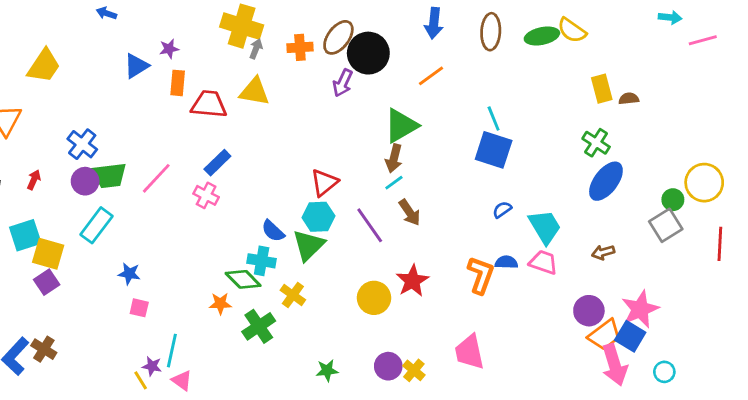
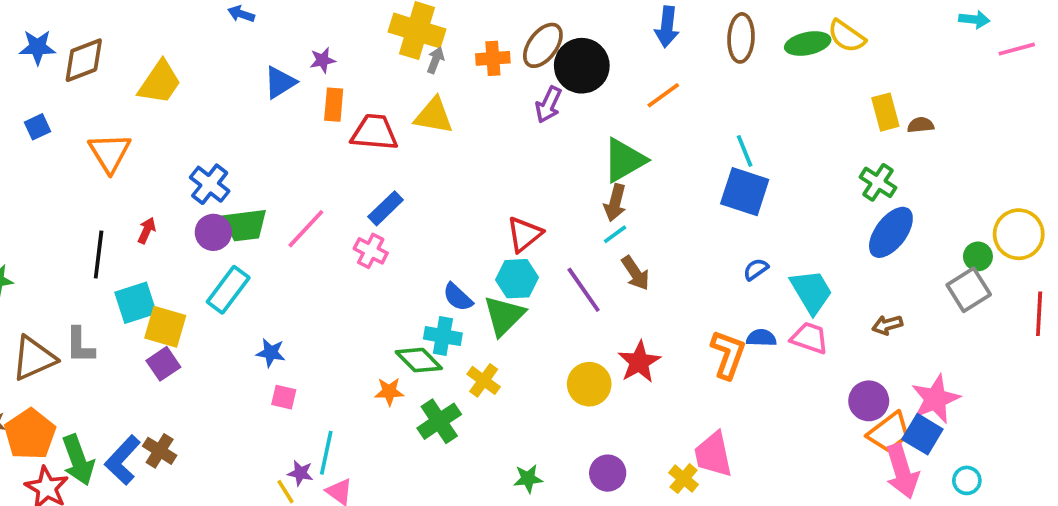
yellow cross: (414, 370) -> (684, 479), moved

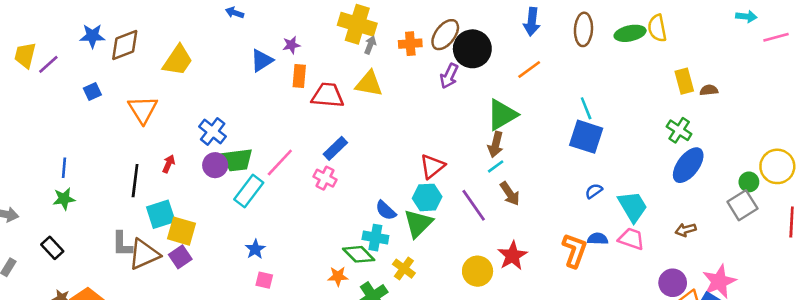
yellow semicircle: (847, 36) -> (657, 28), turned 44
cyan rectangle: (228, 290) -> (249, 191), moved
blue star: (271, 353) -> (255, 249), turned 30
brown triangle: (34, 358) -> (144, 254), moved

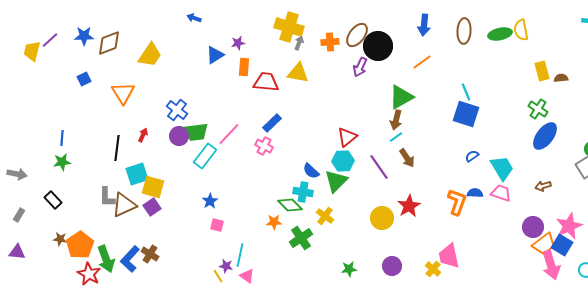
purple line: (48, 64) -> (50, 40), moved

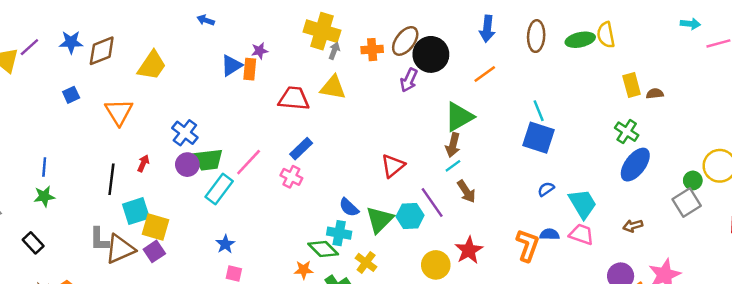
orange rectangle: (244, 67) -> (250, 69), moved
cyan hexagon: (343, 161) -> (410, 216), moved

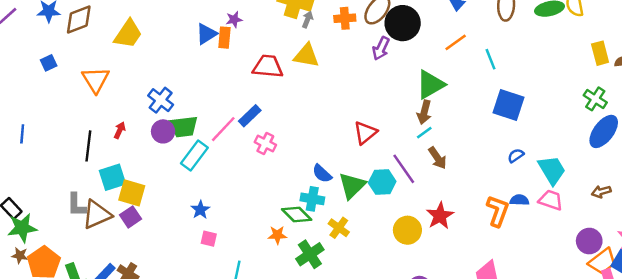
cyan line: (539, 111) -> (490, 59), moved
blue rectangle: (301, 149) -> (250, 116), moved
green star: (44, 196) -> (22, 228), moved, size x1.4

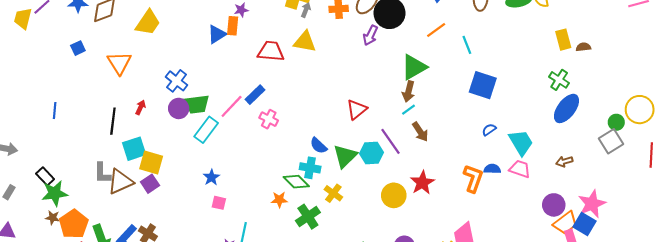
blue triangle: (206, 34) -> (217, 34), moved

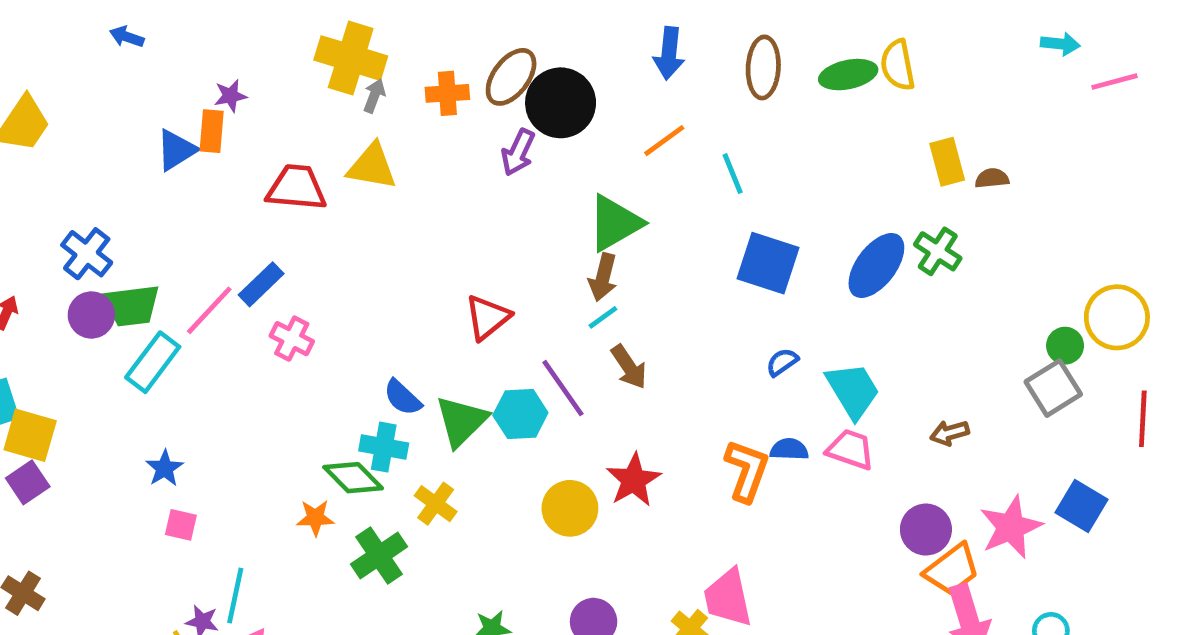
blue ellipse: (566, 108) -> (876, 265), moved
blue square: (584, 224) -> (1082, 506), moved

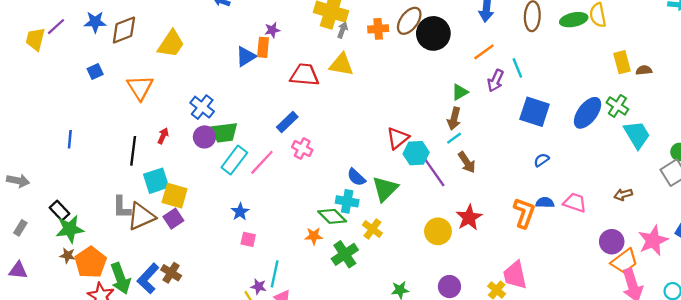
purple arrow: (518, 152) -> (495, 81), moved
green triangle: (615, 223) -> (460, 92), size x0.6
pink line: (209, 310) -> (262, 162), moved
cyan trapezoid: (853, 390) -> (637, 135), moved
cyan hexagon: (520, 414) -> (416, 153), moved

